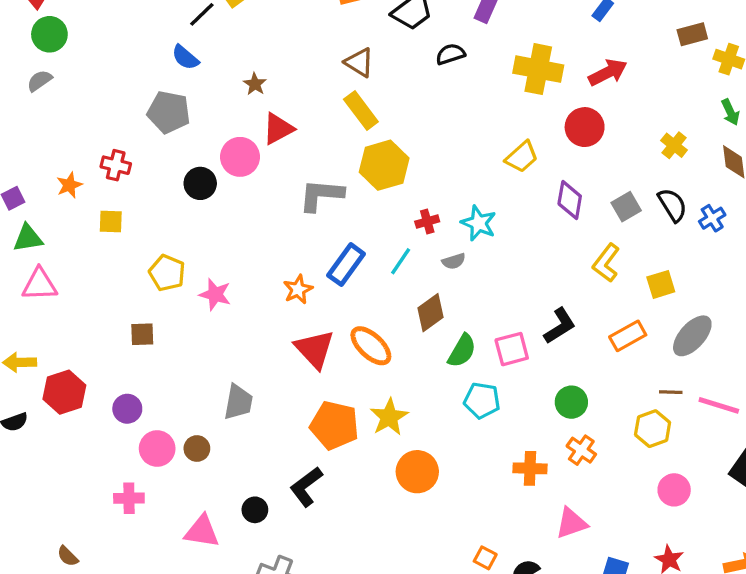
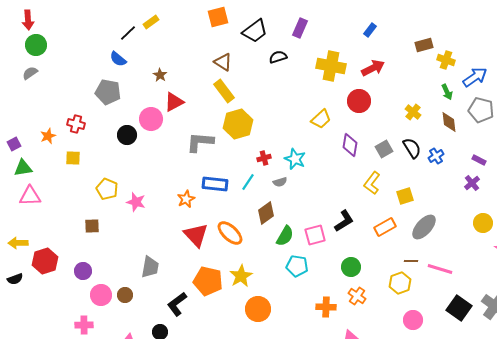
blue rectangle: (346, 265) -> (215, 184), turned 60
black L-shape: (306, 487) -> (177, 304), moved

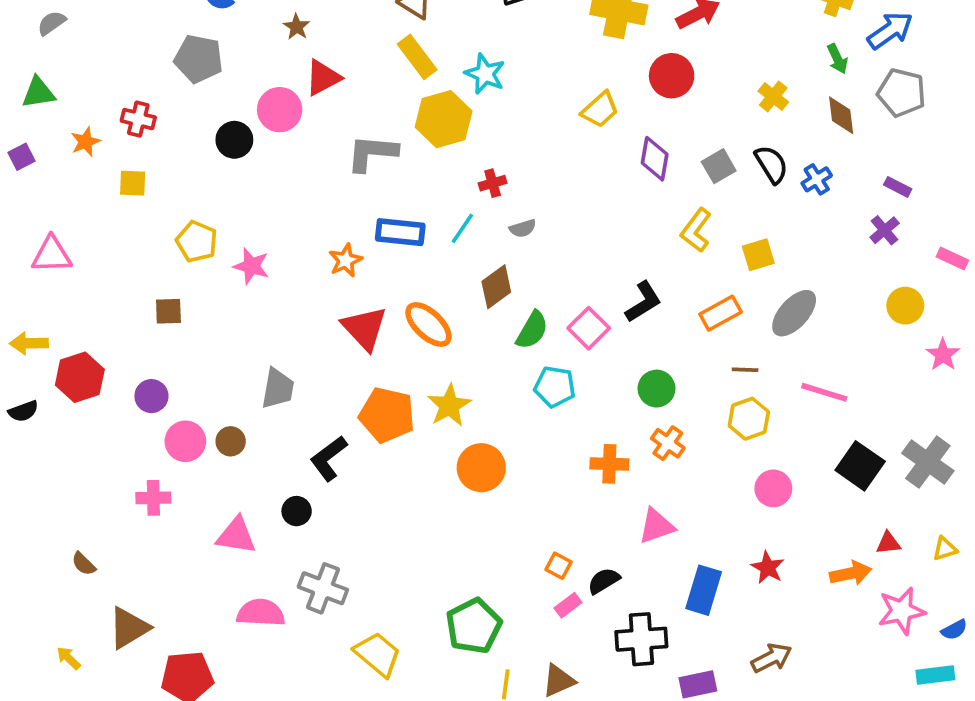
cyan star: (295, 159) -> (485, 74), moved
green triangle: (23, 168) -> (38, 93), moved
pink square: (315, 235) -> (589, 328), turned -30
brown line: (411, 261) -> (745, 370), moved

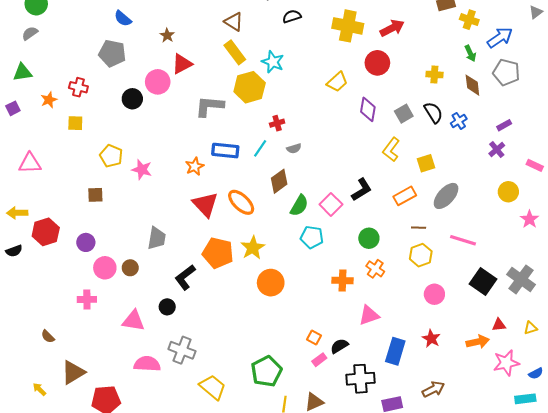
yellow cross: (773, 96) -> (434, 74), turned -35
purple rectangle: (898, 187) -> (504, 125), turned -56

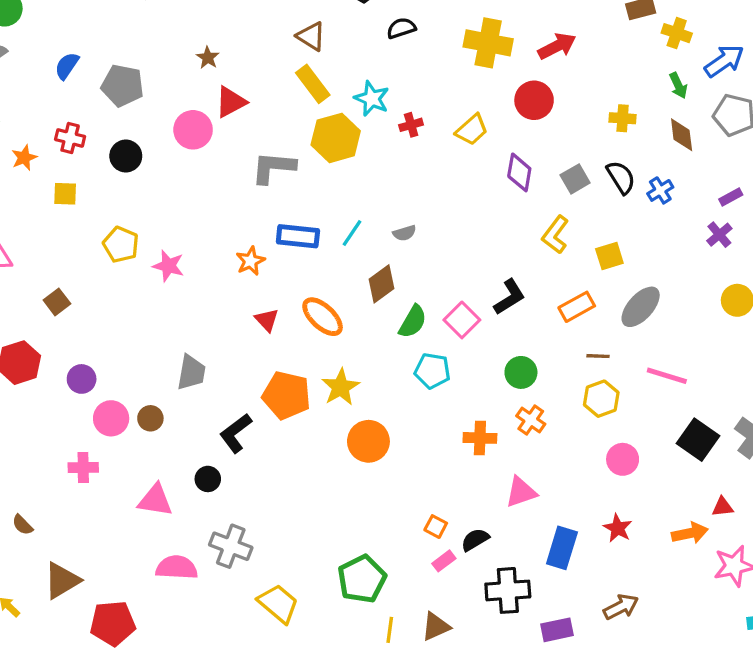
blue semicircle: (123, 19) -> (67, 66), moved, turned 84
black circle: (132, 99) -> (126, 156), moved
red cross: (277, 123) -> (411, 125), moved
brown square: (95, 195) -> (57, 302), moved, turned -35
red triangle: (205, 204) -> (267, 320), size x0.6

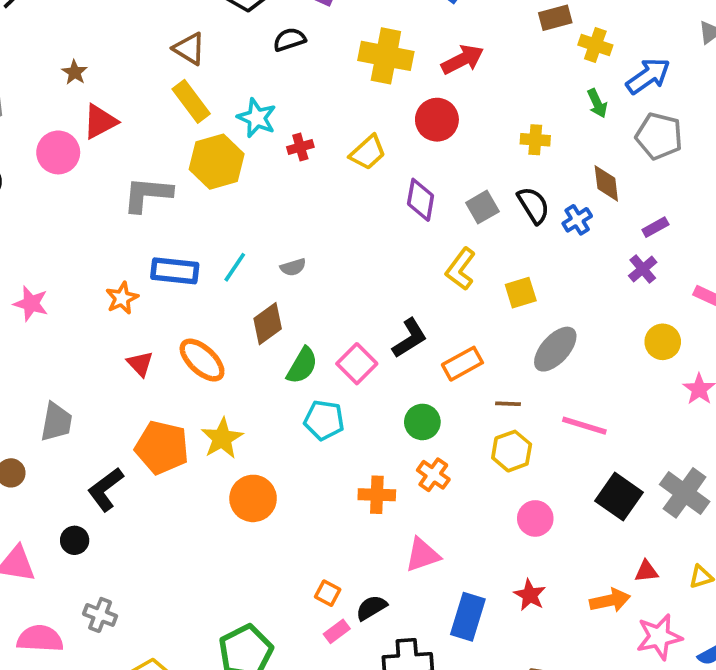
brown diamond: (682, 135) -> (606, 183), moved
orange rectangle: (577, 307) -> (462, 364), moved
gray cross: (231, 546) -> (100, 615), size x0.7

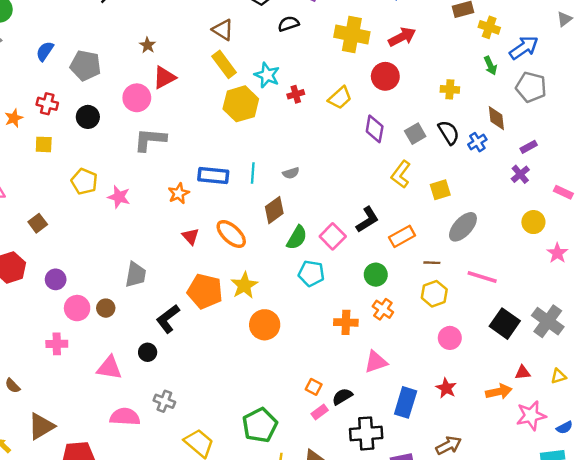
gray L-shape: (147, 194) -> (150, 140), moved
cyan line: (235, 267) -> (253, 173), turned -30

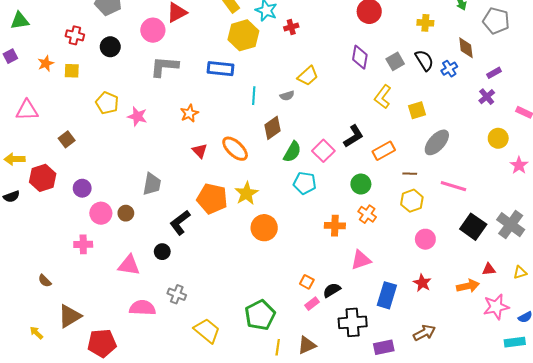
yellow trapezoid: (340, 98) -> (308, 76), moved
orange star: (14, 118) -> (46, 63), moved
blue rectangle: (213, 175) -> (220, 69), moved

